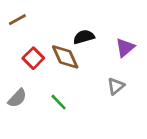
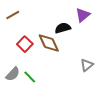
purple triangle: (125, 48) -> (83, 15), moved
green line: (59, 102) -> (30, 77), moved

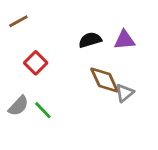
purple triangle: (83, 15) -> (124, 40), moved, turned 35
brown diamond: (49, 43) -> (104, 80), moved

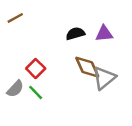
red square: (36, 63) -> (36, 68), moved
gray triangle: (124, 93) -> (104, 78), size x1.5

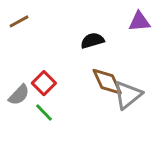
purple triangle: (104, 34) -> (139, 21), moved
gray semicircle: (15, 89) -> (19, 95), moved

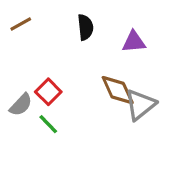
purple triangle: (139, 21) -> (134, 42), moved
black semicircle: (92, 41) -> (85, 27), moved, turned 100

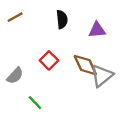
red square: (48, 92) -> (49, 60), moved
green line: (48, 124) -> (35, 103), moved

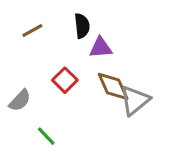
brown line: (15, 17) -> (32, 31), moved
purple triangle: (97, 30) -> (101, 48), moved

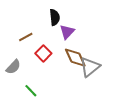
brown line: (32, 31) -> (26, 37), moved
purple triangle: (101, 48) -> (67, 32), turned -42

